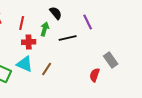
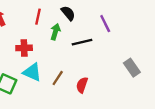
red line: (22, 23) -> (38, 17), moved
red cross: (29, 42) -> (24, 48), moved
red semicircle: (95, 75) -> (82, 85), moved

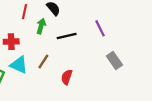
purple line: (105, 24) -> (100, 28), moved
brown line: (58, 78) -> (43, 62), moved

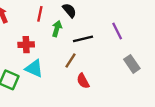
brown line: (43, 62) -> (70, 61), moved
red semicircle: (67, 77) -> (83, 81), turned -48

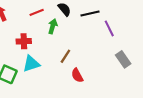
red line: (40, 14) -> (37, 12), turned 56
black line: (83, 39) -> (90, 13), moved
cyan triangle: (34, 68) -> (31, 64), turned -42

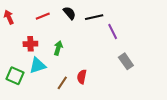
green arrow: (53, 26) -> (58, 48), moved
brown line: (65, 56) -> (62, 83), moved
red semicircle: (77, 75) -> (82, 77), turned 40

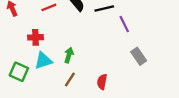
green arrow: (58, 48) -> (69, 55), moved
red semicircle: (82, 77) -> (102, 82), moved

